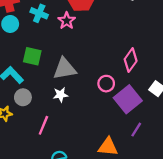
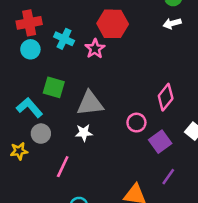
purple square: (128, 99) -> (160, 142), size x0.7

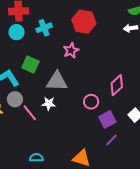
cyan cross: (64, 39) -> (44, 28), turned 35
pink star: (95, 49) -> (71, 51), moved
pink line: (63, 167) -> (30, 113), moved, turned -72
purple line: (168, 177) -> (111, 140), moved

